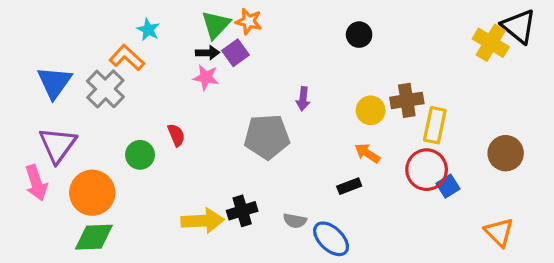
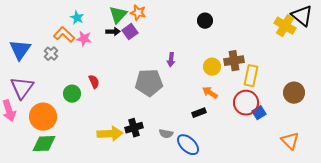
pink star: (206, 77) -> (84, 39), moved
gray cross: (105, 89) -> (51, 54), size x0.6

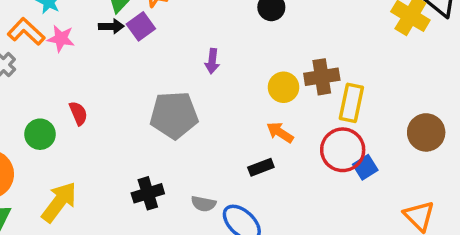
purple arrow: (171, 60) -> (212, 61), moved
yellow arrow: (110, 134) -> (59, 202), moved, turned -50

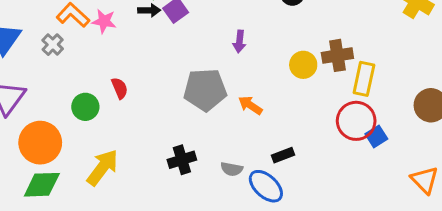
orange arrow: (280, 132) -> (250, 105), moved
black rectangle: (261, 167) -> (283, 155), moved

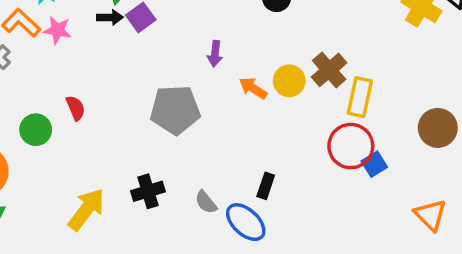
brown cross: (337, 55) -> (329, 70), turned -32
orange arrow: (250, 105) -> (253, 88), moved
black rectangle: (283, 155) -> (266, 186), turned -50
yellow arrow: (102, 168) -> (86, 209), moved
gray semicircle: (232, 169) -> (206, 202), turned 40

